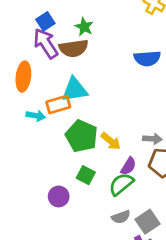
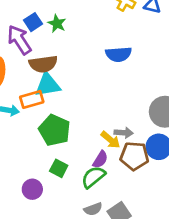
blue square: (45, 21) -> (33, 22), moved
brown semicircle: (74, 48) -> (43, 64), moved
yellow arrow: (111, 141) -> (110, 140), moved

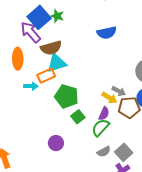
blue square: (33, 22) -> (39, 17), size x1.6
gray arrow: (124, 133) -> (119, 91), turned 32
green square: (59, 168) -> (78, 117), moved, turned 32

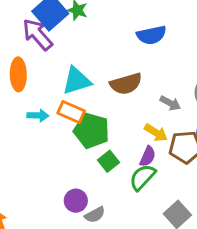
brown semicircle: (51, 48) -> (126, 84), moved
orange rectangle: (46, 76) -> (71, 112), moved, turned 48
gray arrow: (119, 91) -> (170, 103), moved
gray semicircle: (104, 152) -> (95, 215), moved

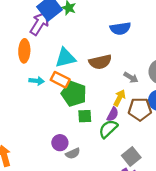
purple arrow: (38, 34) -> (40, 23), turned 70
yellow arrow: (156, 133) -> (119, 98), turned -98
green square: (109, 161) -> (85, 116), turned 32

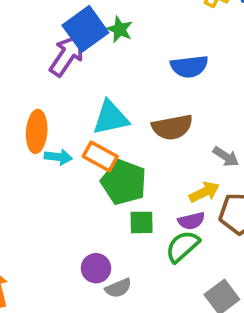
blue semicircle: (120, 28) -> (189, 66), moved
orange ellipse: (24, 51) -> (37, 131), moved
yellow arrow: (119, 98) -> (204, 192), turned 35
purple semicircle: (113, 114) -> (191, 221), turned 48

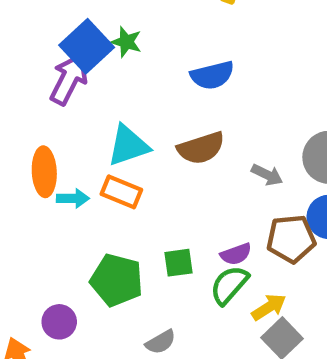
green pentagon: (124, 182) -> (117, 280), moved
yellow arrow: (204, 192) -> (269, 307), moved
purple circle: (96, 268) -> (59, 322), moved

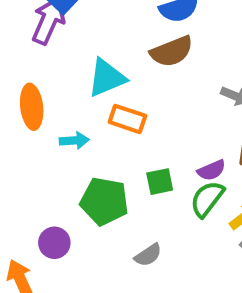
brown semicircle: (201, 148) -> (172, 51), moved
orange rectangle: (121, 192) -> (127, 119), moved
cyan arrow: (73, 198) -> (74, 140), moved

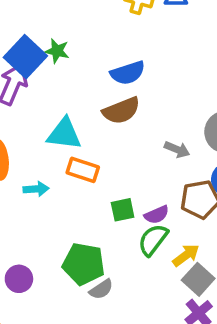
cyan triangle: (107, 78) -> (64, 134), turned 30
green square: (160, 182) -> (123, 210), moved
green pentagon: (104, 201) -> (84, 264), moved

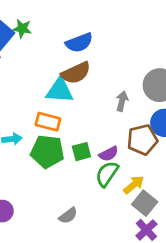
cyan triangle: (64, 134) -> (60, 90), moved
gray arrow: (177, 149) -> (122, 101), turned -96
green pentagon: (84, 264) -> (47, 152), moved

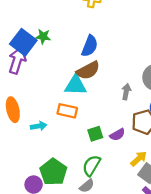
blue semicircle: (79, 43) -> (90, 46), turned -45
green pentagon: (47, 152) -> (53, 172), moved, turned 30
green semicircle: (107, 174) -> (91, 166), moved

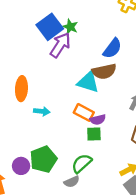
purple arrow: (17, 60) -> (60, 45), moved
orange rectangle: (67, 111) -> (84, 112), moved
purple semicircle: (117, 135) -> (98, 120), moved

